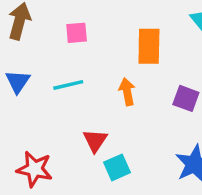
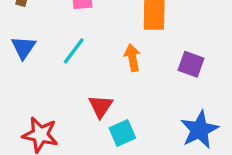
cyan line: (68, 85) -> (74, 51), turned -40

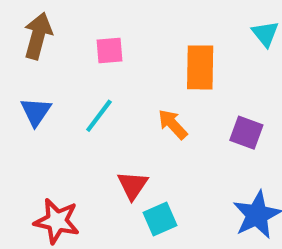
orange arrow: (132, 58) -> (173, 124), turned -32

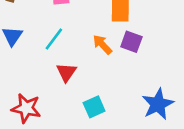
purple square: (246, 133) -> (131, 42), moved
red triangle: (133, 185) -> (66, 72), moved

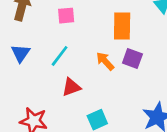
red triangle: (66, 72) -> (71, 87), turned 36

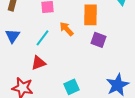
orange arrow: (105, 61) -> (66, 29), moved
red triangle: (71, 87) -> (38, 63), moved

